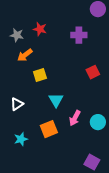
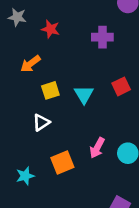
gray star: (17, 35) -> (17, 17), moved
cyan triangle: (56, 100) -> (84, 94), moved
white triangle: (17, 104) -> (41, 122), moved

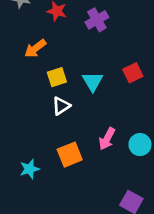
purple cross: (102, 37) -> (97, 20), moved, turned -30
white triangle: (41, 122) -> (61, 106), moved

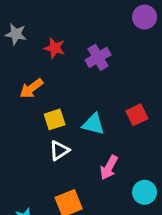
cyan triangle: (93, 81) -> (93, 124), turned -45
pink arrow: (107, 139) -> (109, 167), moved

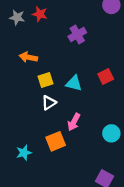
red star: (55, 48) -> (40, 14), moved
orange arrow: (31, 88) -> (28, 57), turned 48
pink arrow: (109, 167) -> (74, 122), moved

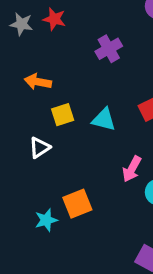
white triangle: (49, 103) -> (40, 148), moved
pink arrow: (74, 122) -> (132, 169), moved
cyan star: (24, 153) -> (46, 220), moved

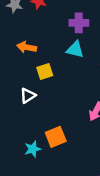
purple cross: (109, 49) -> (79, 23), turned 30
cyan triangle: (104, 120) -> (75, 50), moved

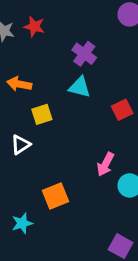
purple cross: (79, 23) -> (84, 54), turned 36
cyan star: (33, 149) -> (22, 223), moved

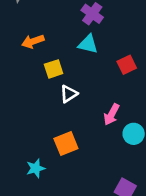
orange arrow: (19, 84) -> (33, 41), turned -30
white triangle: (21, 145) -> (69, 94), moved

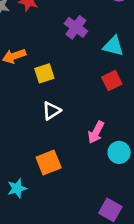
cyan triangle: (88, 44) -> (113, 46), moved
yellow square: (54, 69) -> (44, 73), moved

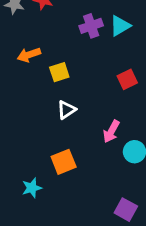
purple cross: (76, 27) -> (91, 26), turned 35
cyan triangle: (113, 46) -> (120, 26), moved, turned -45

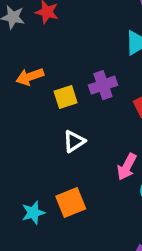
purple cross: (91, 26) -> (103, 85), moved
cyan star: (32, 188) -> (33, 213), moved

